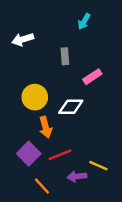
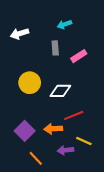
cyan arrow: (84, 21) -> (64, 24), moved, turned 40
pink rectangle: (92, 77) -> (79, 56), moved
orange arrow: (46, 127) -> (53, 129), moved, turned 102
red line: (60, 155) -> (74, 115), moved

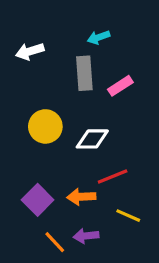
gray rectangle: (55, 48) -> (84, 73), size x1.5
purple arrow: (65, 150) -> (86, 236), moved

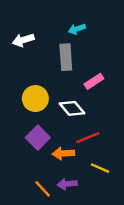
pink rectangle: (120, 86) -> (94, 81), moved
white diamond: (92, 139) -> (72, 108), turned 50
purple square: (38, 200) -> (38, 138), moved

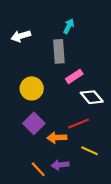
cyan arrow: (77, 29) -> (69, 26), turned 136
pink rectangle: (94, 81) -> (74, 76), moved
white diamond: (72, 108) -> (92, 97), moved

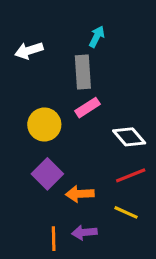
pink rectangle: (74, 76) -> (87, 108), moved
red line: (79, 123) -> (131, 175), moved
orange line: (38, 169) -> (54, 239), turned 42

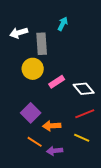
gray rectangle: (83, 72) -> (42, 44), moved
pink rectangle: (87, 108) -> (57, 82), moved
yellow circle: (44, 125) -> (33, 69), moved
orange line: (54, 239) -> (35, 142), moved, turned -56

